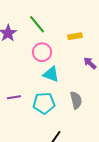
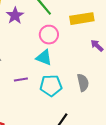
yellow rectangle: (75, 36) -> (82, 19), size x1.6
cyan triangle: (51, 74) -> (44, 58), moved

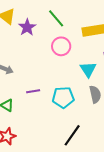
cyan triangle: (44, 58) -> (88, 69), moved, turned 36

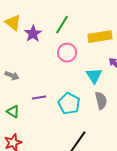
green line: (56, 18) -> (62, 25), turned 72
cyan pentagon: (63, 97) -> (69, 104), turned 30

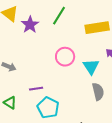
pink circle: (67, 53) -> (65, 57), moved
cyan pentagon: (69, 104) -> (48, 108), moved

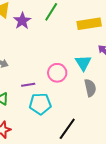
pink circle: (65, 57) -> (57, 73), moved
cyan pentagon: (48, 108) -> (40, 104), turned -30

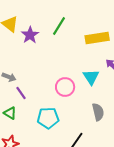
purple line: (28, 85) -> (21, 93), moved, turned 64
gray semicircle: (90, 88) -> (98, 112), moved

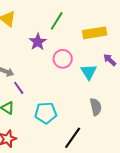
purple star: (30, 35) -> (38, 42), moved
pink circle: (65, 87) -> (63, 59), moved

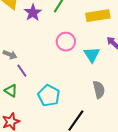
purple star: (38, 42) -> (33, 13), moved
cyan pentagon: (46, 113) -> (49, 96), turned 30

